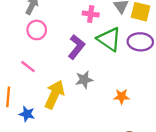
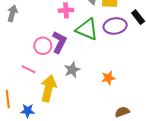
pink circle: (37, 30) -> (43, 46), moved
pink line: (28, 67) -> (28, 69), moved

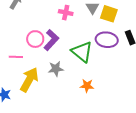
green triangle: (87, 29) -> (82, 52), moved
pink line: (28, 69) -> (16, 57), turned -40

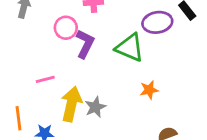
pink circle: (35, 39) -> (66, 28), moved
gray star: (56, 69) -> (95, 107), moved

